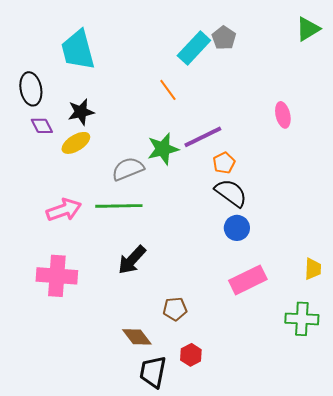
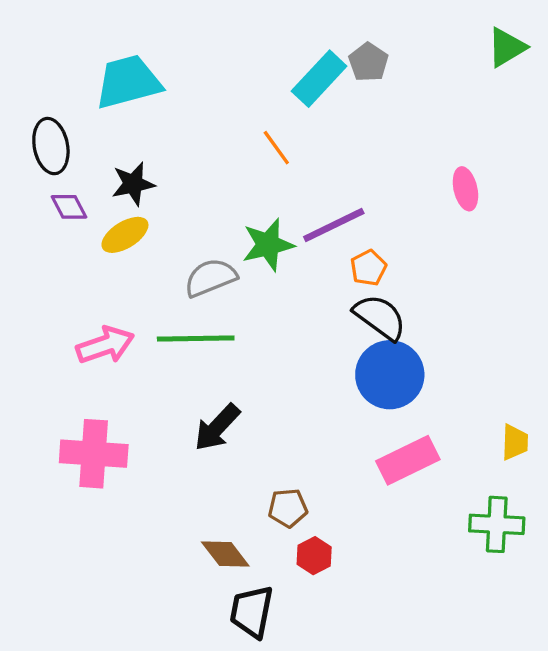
cyan trapezoid: (78, 50) -> (128, 82), turned 90
blue circle: (237, 228) -> (390, 375), size x1.6
red hexagon: (191, 355) -> (314, 556), moved

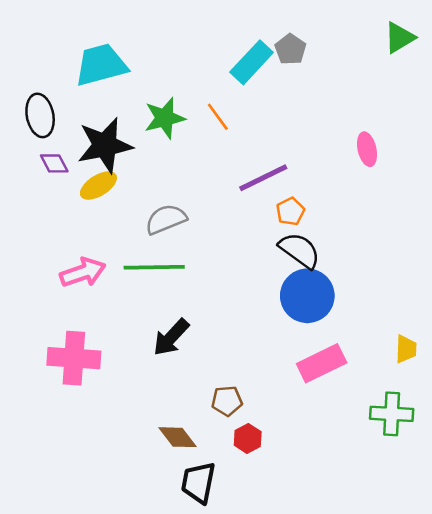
black star: (133, 184) -> (105, 145), size x1.6
green star: (268, 245) -> (165, 118), moved

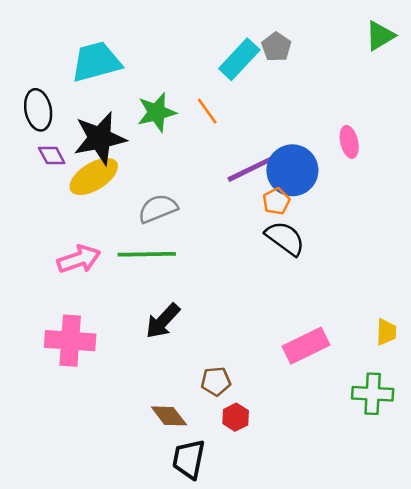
yellow ellipse: (98, 186) -> (94, 176), size x1.4
blue circle: (307, 296) -> (292, 170), moved

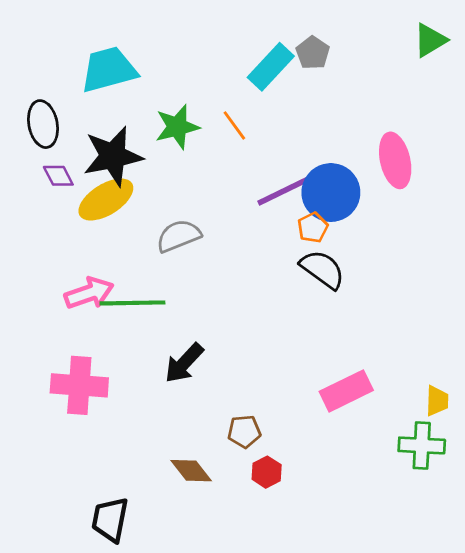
pink ellipse: (349, 142) -> (395, 160), size x1.5
green line: (147, 254) -> (132, 303), moved
yellow trapezoid: (386, 332) -> (437, 401), moved
black trapezoid: (189, 459) -> (110, 520), moved

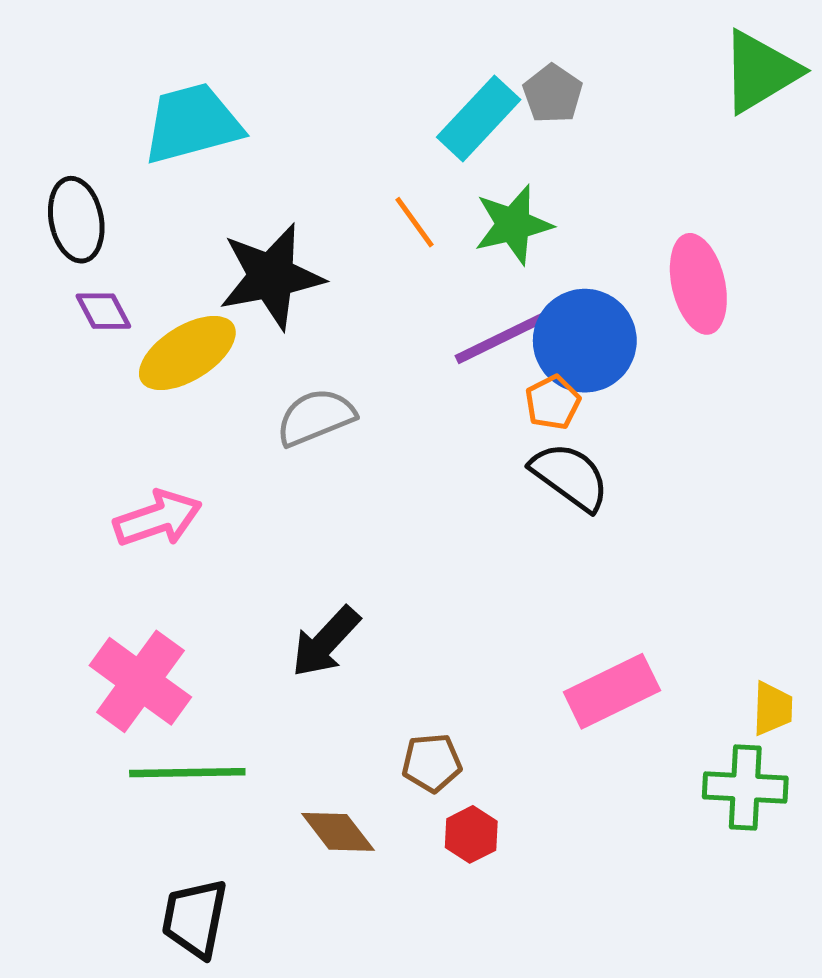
green triangle: (430, 40) -> (760, 72), size x1.4
green star: (177, 127) -> (513, 225), moved
black star: (113, 156) -> (271, 276), moved
green line: (132, 303) -> (187, 773), moved
pink cross: (79, 385) -> (140, 681), turned 32

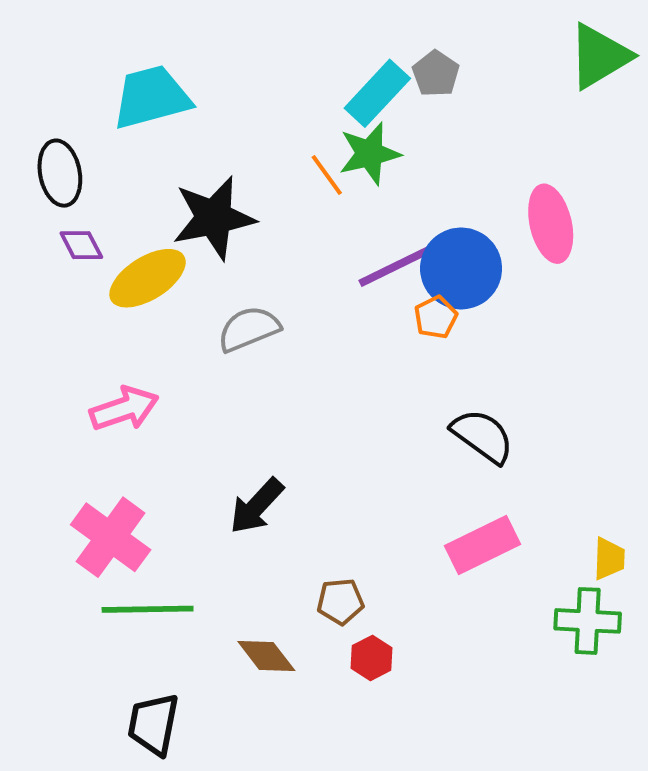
green star: (513, 225) -> (370, 154), moved
black semicircle: (570, 476) -> (482, 436), moved

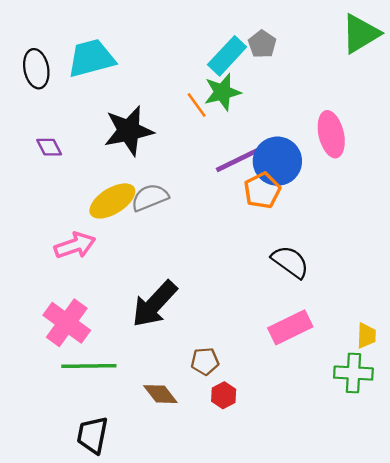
black ellipse: (60, 173) -> (36, 69), moved
yellow ellipse: (148, 278) -> (112, 201), moved
orange pentagon: (436, 317) -> (262, 190), size x1.4
black arrow: (257, 506) -> (154, 304), size x1.4

